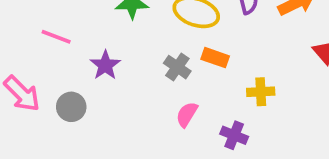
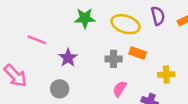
gray cross: (177, 67) -> (114, 59), turned -35
gray circle: (71, 107) -> (60, 89), moved

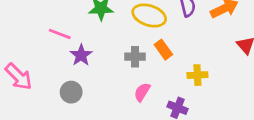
pink line: (37, 40) -> (60, 34), moved
orange rectangle: (138, 53) -> (163, 50), turned 35

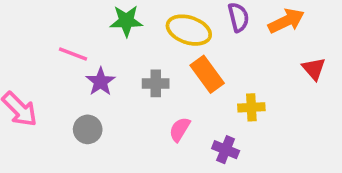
orange rectangle: (163, 50) -> (207, 74), size x1.4
gray cross: (135, 57) -> (156, 83), moved

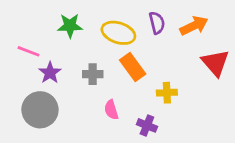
red triangle: (314, 69) -> (215, 63), size x1.5
gray circle: (88, 129) -> (40, 110), size x1.6
pink semicircle: (180, 129) -> (111, 110), turned -48

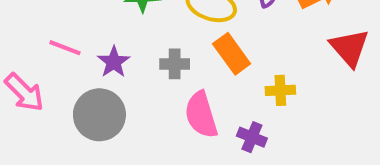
pink line: (29, 51) -> (65, 48), moved
pink semicircle: (111, 110) -> (201, 115), size x1.6

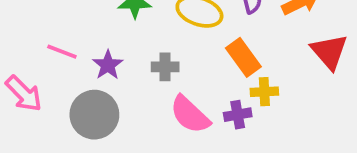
orange rectangle: (232, 54) -> (243, 57), moved
pink semicircle: (201, 115) -> (190, 115), turned -30
purple cross: (252, 137) -> (238, 115), moved, turned -32

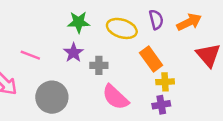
purple star: (108, 65) -> (74, 53), moved
purple cross: (238, 115) -> (161, 105), moved

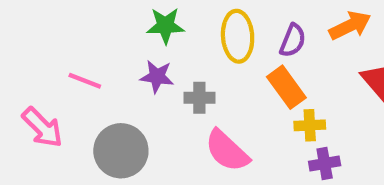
purple semicircle: (156, 20) -> (293, 40), moved, turned 36
yellow ellipse: (122, 28) -> (238, 36), turned 68
purple star: (74, 53) -> (157, 77), turned -30
purple cross: (161, 105) -> (325, 163), moved

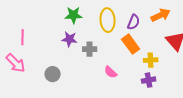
pink line: (85, 81) -> (23, 37), moved, turned 70
yellow cross: (310, 125) -> (151, 60), moved
gray circle: (121, 151) -> (53, 74), size x0.6
pink semicircle: (227, 151) -> (111, 72), moved, size x0.6

